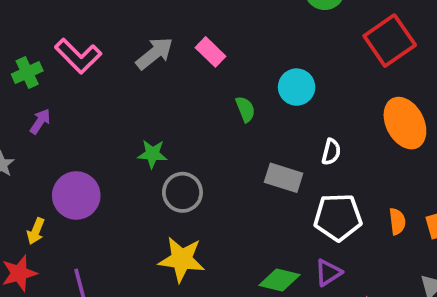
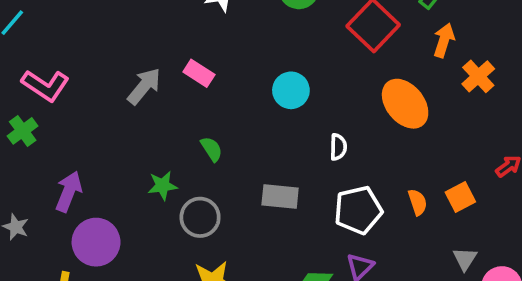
pink L-shape: (78, 56) -> (45, 85), moved
green semicircle: (245, 109) -> (211, 149), moved
purple arrow: (40, 121) -> (69, 192), moved, size x1.5
gray rectangle: (284, 178) -> (280, 196), moved

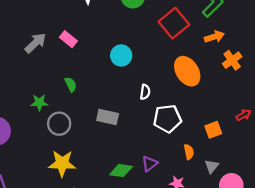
orange arrow: (444, 40) -> (214, 37), turned 48
orange semicircle: (418, 202) -> (189, 152), moved
white pentagon: (358, 210) -> (167, 119), moved

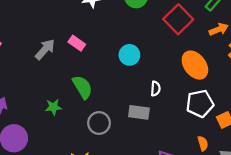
green semicircle: (71, 84) -> (82, 87), size x1.6
gray rectangle: (108, 117) -> (139, 112), moved
white pentagon: (167, 119) -> (200, 104), moved
gray circle: (59, 124) -> (99, 123), moved

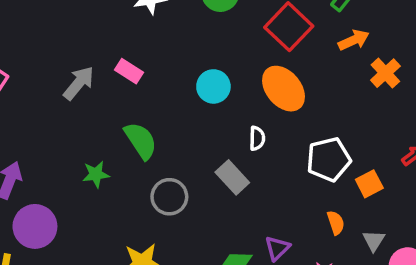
orange ellipse: (195, 65) -> (284, 89), moved
gray rectangle: (139, 112) -> (232, 177), turned 42

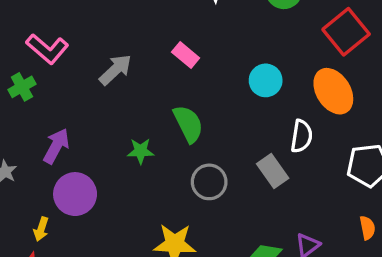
gray arrow: (79, 83) -> (115, 70), moved
white semicircle: (257, 138) -> (301, 136), size x1.4

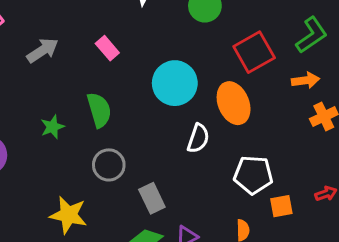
cyan circle: (266, 80) -> (175, 83), size x1.5
green star: (141, 151) -> (52, 127), turned -30
gray rectangle: (273, 171) -> (152, 198), moved

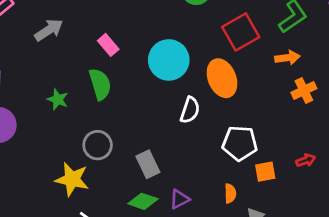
pink rectangle: (107, 48) -> (108, 45), moved
green star: (52, 127) -> (58, 99), turned -30
gray circle: (109, 165) -> (98, 145), moved

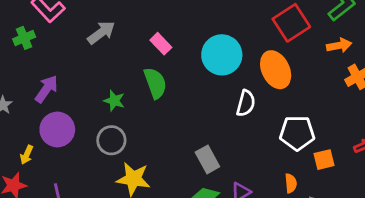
gray circle: (98, 145) -> (111, 140), moved

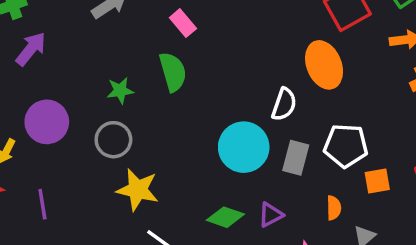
cyan circle: (222, 55) -> (244, 147), moved
purple arrow: (46, 89) -> (31, 49), moved
green star: (114, 101) -> (120, 91), turned -30
gray rectangle: (207, 159) -> (296, 158), moved, turned 40

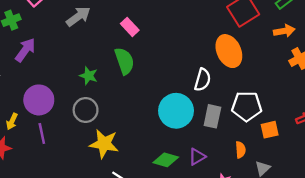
green star: (120, 91) -> (89, 76), turned 30
purple line: (42, 204) -> (42, 134), moved

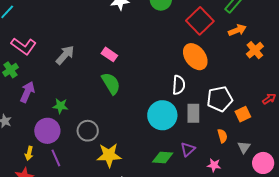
green star: (89, 76) -> (60, 106), moved

